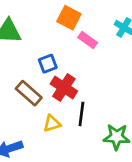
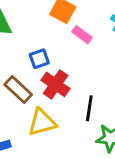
black line: (81, 114) -> (89, 108), moved
yellow triangle: (52, 123) -> (42, 122), size x1.5

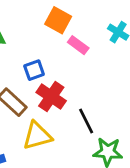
black line: (89, 108) -> (86, 121), turned -35

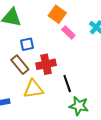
blue square: (34, 70) -> (27, 44), moved
red cross: (51, 97) -> (46, 64), turned 36

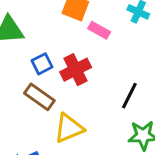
red cross: (46, 64) -> (76, 70), moved
black line: (67, 84) -> (129, 96), moved, turned 60

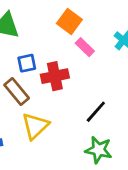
yellow triangle: (69, 128) -> (35, 126), turned -36

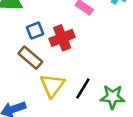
black line: (96, 112) -> (83, 89), moved

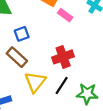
red cross: (62, 38) -> (63, 57), moved

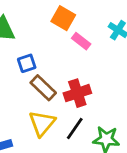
brown rectangle: (17, 57) -> (43, 88), moved

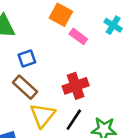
brown rectangle: (43, 88) -> (25, 87), moved

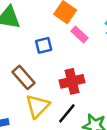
blue square: (27, 58) -> (44, 45), moved

